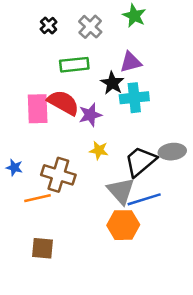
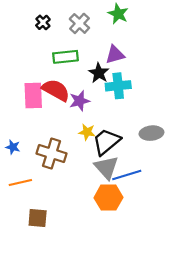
black trapezoid: (140, 161) -> (106, 142), moved
orange line: (38, 198) -> (20, 183), moved

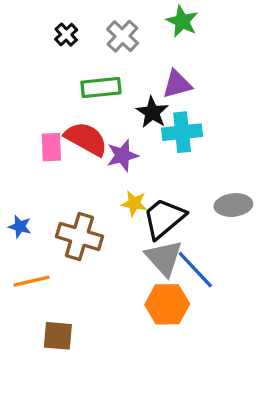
pink rectangle: (33, 95) -> (51, 147), size x0.7
blue line: (127, 175) -> (195, 270), turned 64

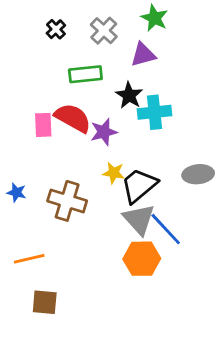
purple triangle: (177, 84) -> (143, 55), moved
orange line: (31, 281) -> (29, 259), moved
brown square: (58, 336) -> (45, 302), moved

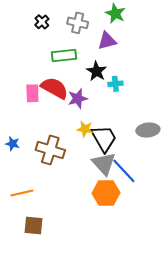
gray cross: (104, 31) -> (78, 23), turned -30
cyan cross: (154, 112) -> (115, 84), size x0.6
black trapezoid: (139, 185) -> (104, 138), turned 100

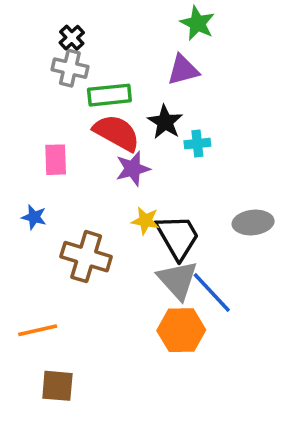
gray cross: (78, 23) -> (70, 68), moved
red semicircle: (55, 88) -> (117, 133), moved
blue star: (13, 144) -> (34, 217), moved

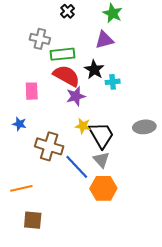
black cross: (72, 38) -> (68, 11), moved
gray triangle: (178, 280) -> (101, 160), size x0.7
blue line: (212, 293) -> (77, 167), moved

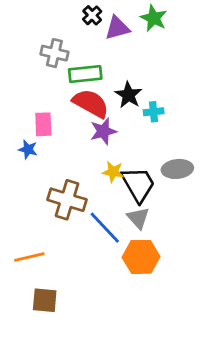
purple triangle: (104, 40) -> (117, 28), moved
blue star: (19, 124) -> (28, 149), moved
gray ellipse: (144, 127) -> (177, 169), moved

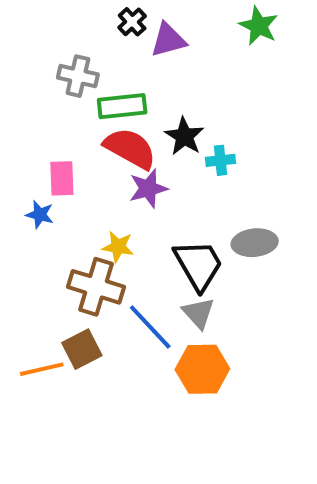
green star: (154, 18) -> (259, 26), moved
yellow star: (113, 172) -> (118, 247), moved
brown square: (45, 300) -> (82, 349), moved, turned -32

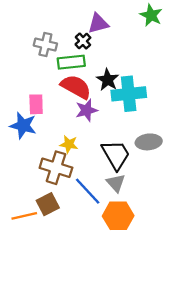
black cross: (132, 22) -> (83, 41), moved
cyan cross: (220, 160) -> (129, 94), size x2.0
blue star: (40, 215) -> (23, 125), size x1.6

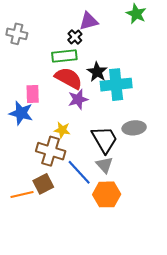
gray cross: (45, 45) -> (17, 34), moved

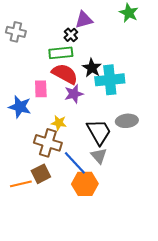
pink rectangle: (33, 94) -> (41, 89), moved
orange hexagon: (107, 194) -> (85, 184), moved

